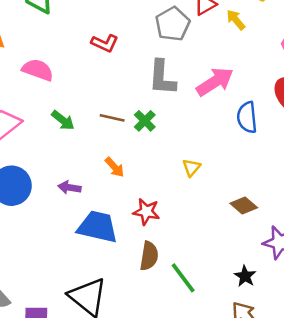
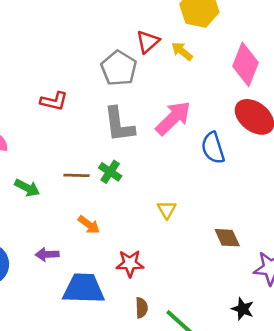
brown diamond: (244, 205) -> (227, 238), turned 36
brown semicircle: (149, 256) -> (141, 308), size x0.7

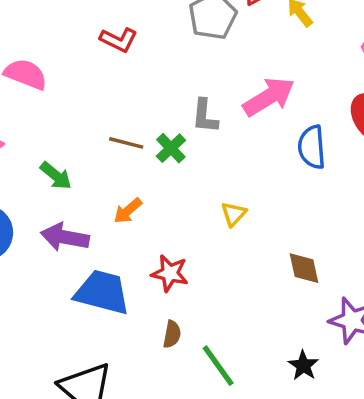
gray L-shape: (119, 125) -> (205, 116), moved, size x0.7
green arrow: (27, 188) -> (56, 176), moved
orange arrow: (89, 225) -> (128, 211), turned 90
purple arrow: (47, 254) -> (65, 237), size x1.5

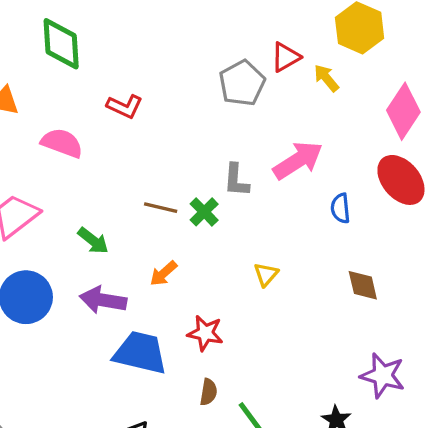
red L-shape: (119, 40) -> (125, 106), moved
blue semicircle: (312, 147) -> (340, 208), size x0.7
brown diamond: (304, 268) -> (363, 285), moved

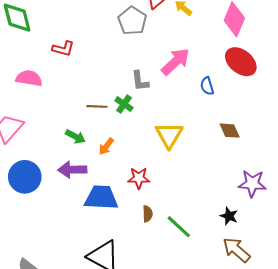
green arrow: (93, 241) -> (75, 137), moved
yellow triangle: (266, 274) -> (169, 135), size x1.8

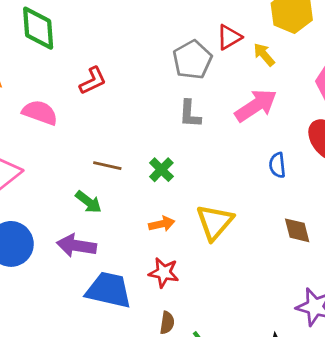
red L-shape: (63, 49) -> (93, 81), turned -50
pink arrow: (175, 62) -> (256, 106), moved
gray L-shape: (140, 81) -> (190, 114), moved
brown line: (97, 106) -> (107, 166), moved
orange arrow: (106, 146) -> (162, 224), moved, turned -150

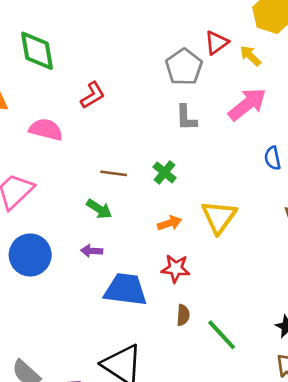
purple arrow: (76, 246) -> (92, 251), size x0.6

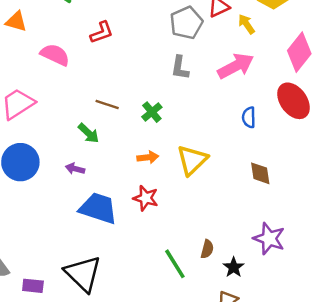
brown semicircle: (183, 315) -> (207, 249), moved

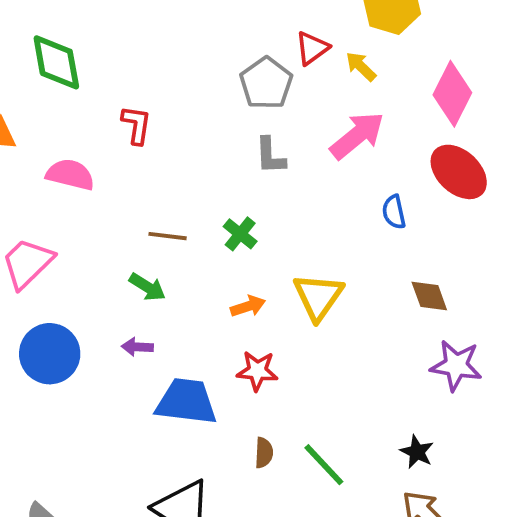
red L-shape: (102, 32) -> (136, 125), turned -50
purple star: (269, 239) -> (456, 365), moved
brown semicircle: (207, 249) -> (264, 453), moved

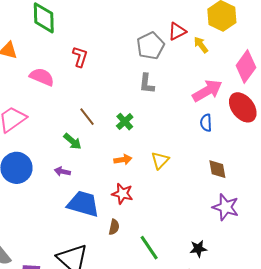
pink arrow: (357, 136) -> (207, 91), moved
brown line: (168, 236) -> (87, 117), turned 36
yellow triangle: (318, 297) -> (160, 160), size x0.7
black star: (417, 452) -> (198, 249), turned 30
brown semicircle: (264, 453) -> (114, 227), moved

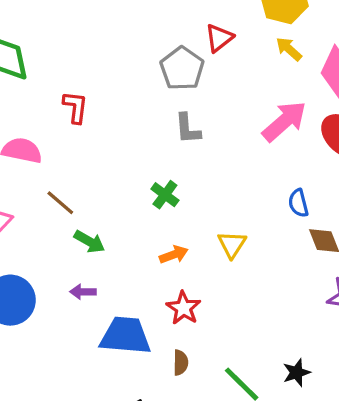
yellow arrow: (201, 45) -> (289, 49), moved
brown line: (87, 117) -> (60, 203), moved
blue semicircle: (206, 123) -> (298, 203), moved
red star: (122, 194) -> (183, 308), turned 30
black star: (198, 249) -> (297, 373), moved

